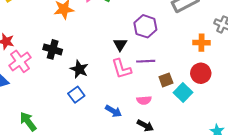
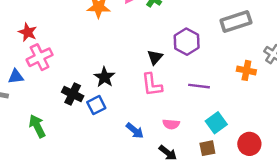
black cross: (53, 49) -> (73, 94), moved
purple line: (146, 61) -> (199, 86), moved
red circle: (201, 73) -> (249, 144), moved
brown square: (166, 80) -> (207, 148), moved

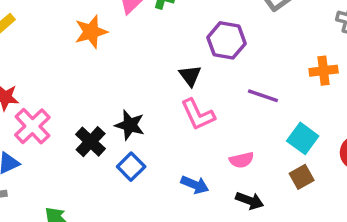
orange cross: (246, 70) -> (324, 71), moved
purple line: (199, 86) -> (263, 96), turned 30
black cross: (73, 94) -> (91, 142), moved, turned 35

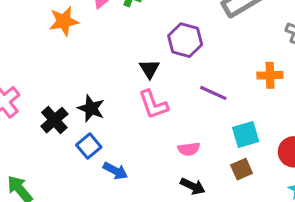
cyan square: (303, 138) -> (246, 135), turned 32
blue arrow: (195, 185) -> (115, 171), moved

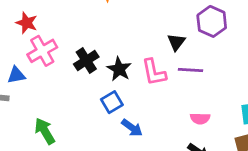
purple line: (213, 93) -> (191, 70), moved, turned -30
pink L-shape: (153, 104) -> (154, 72), moved
black cross: (54, 120) -> (86, 61), moved

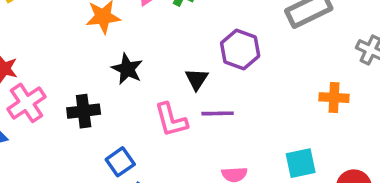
black cross: (86, 61) -> (84, 111), turned 30
black star: (119, 69) -> (127, 69), moved

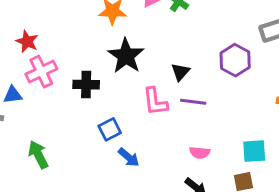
purple hexagon: (240, 50) -> (235, 60), moved
black star: (127, 69) -> (126, 56), size x1.4

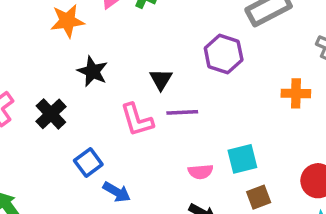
black star: (126, 56) -> (92, 71), size x0.7
black cross: (86, 85) -> (51, 114), turned -35
cyan square: (254, 151) -> (242, 159), moved

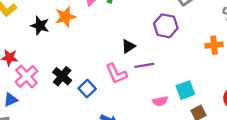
black star: (92, 71) -> (40, 26), moved
black triangle: (161, 79) -> (128, 46), turned 32
blue square: (88, 163) -> (87, 89), moved

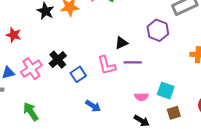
pink cross: (26, 76) -> (31, 69), moved
cyan square: (185, 90) -> (166, 91), turned 30

